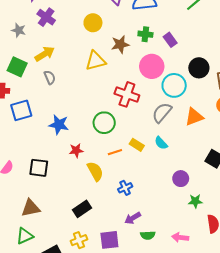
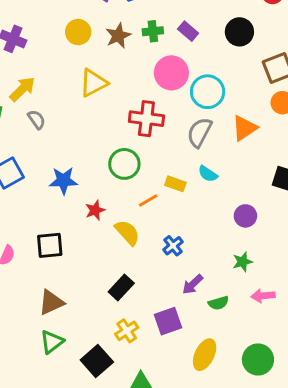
brown star: (120, 44) -> (118, 36), moved
black circle: (199, 68) -> (239, 32), moved
green star: (195, 201) -> (243, 262), moved

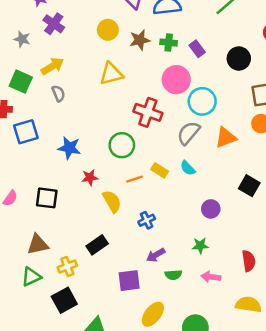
yellow cross: (127, 331) -> (67, 267), moved

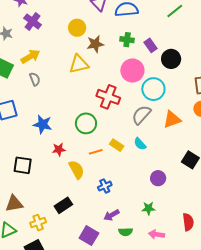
brown star: (140, 40) -> (95, 44), moved
black circle: (239, 59) -> (171, 59), moved
purple square: (129, 281) -> (89, 236), turned 36

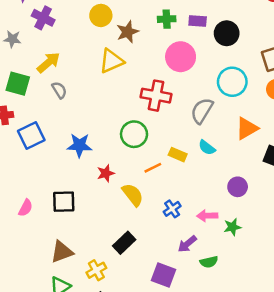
purple rectangle: (151, 45) -> (198, 21), turned -40
cyan circle: (153, 89) -> (232, 82), moved
orange triangle: (172, 119) -> (247, 128), moved
pink arrow: (157, 234) -> (207, 216), moved

